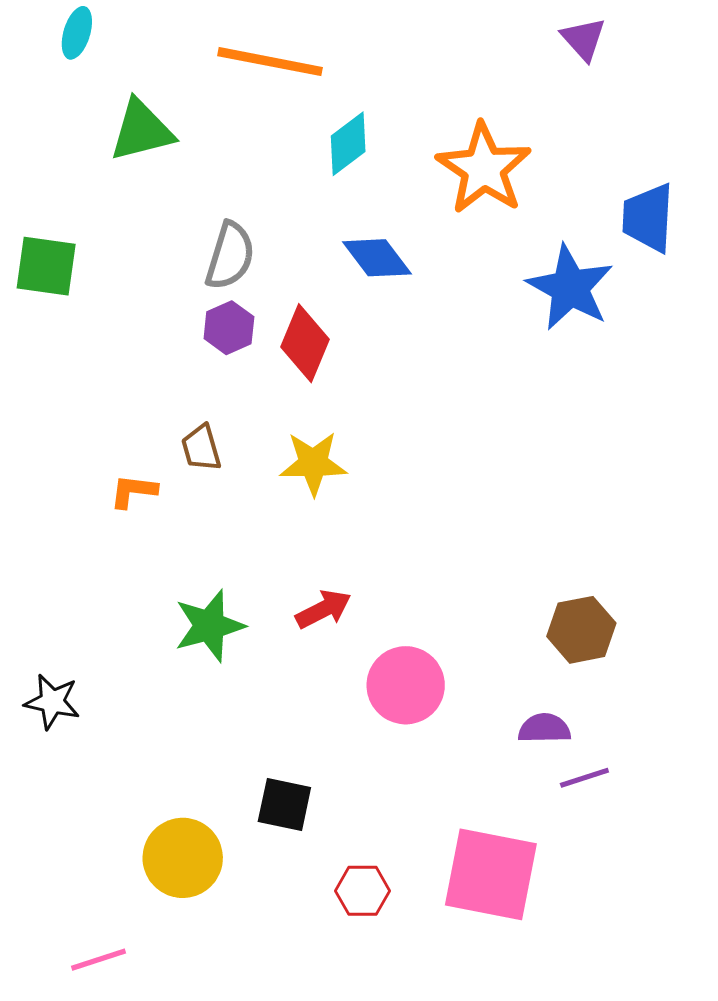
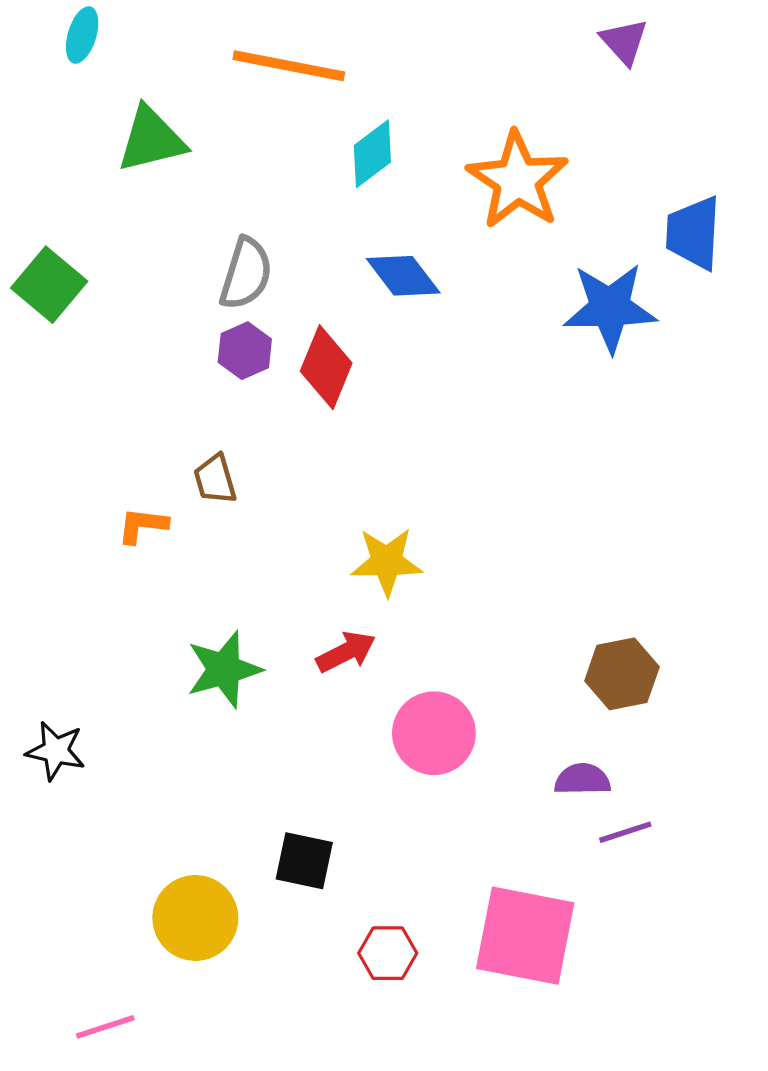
green square: (46, 266) -> (49, 285), turned 32
blue star: (570, 288) -> (610, 308), turned -30
yellow star: (313, 463) -> (387, 562), moved

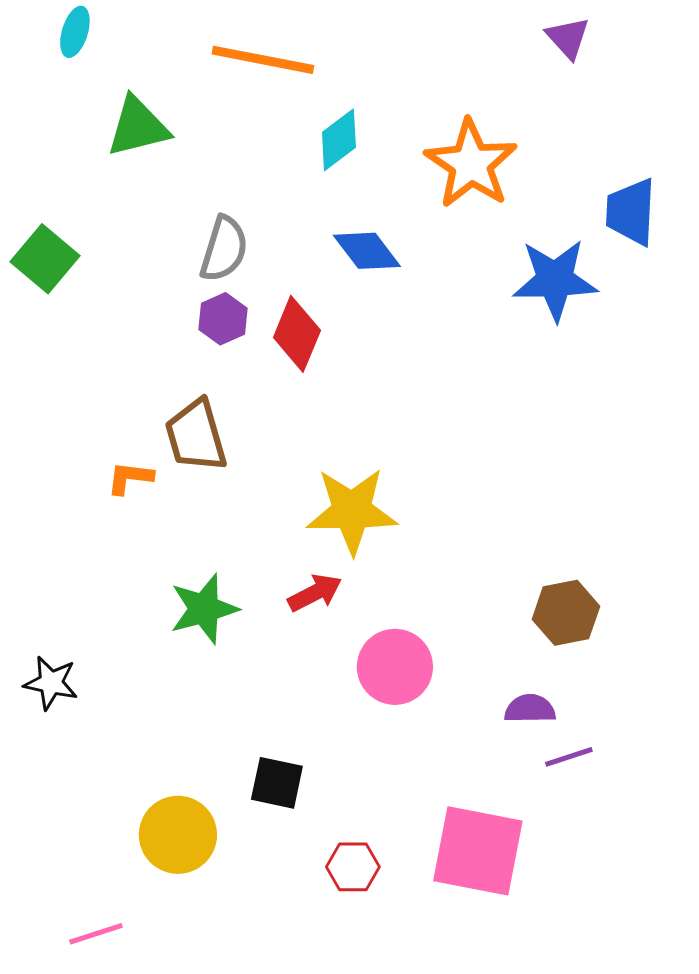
brown trapezoid: (215, 479) -> (196, 436), size x1.6
yellow star: (387, 562) -> (352, 511), size x1.4

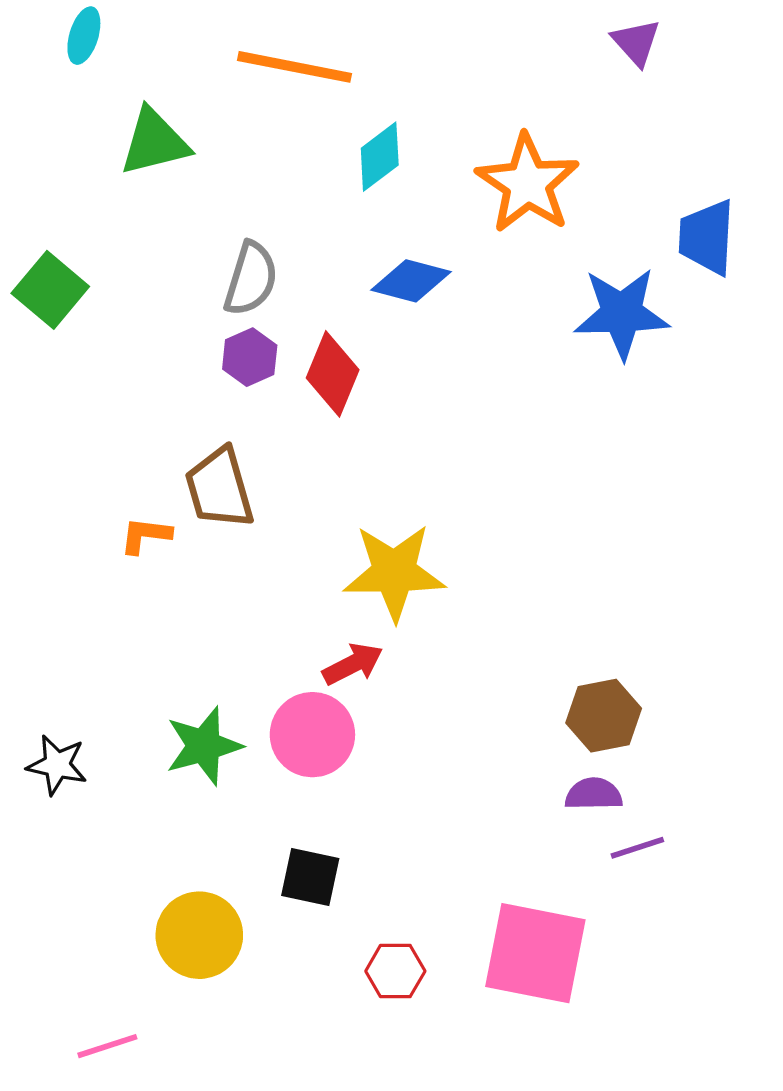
blue diamond: (367, 251) -> (411, 281), turned -38
green star: (204, 609) -> (204, 746), moved
brown hexagon: (566, 613) -> (604, 716), moved
pink circle: (395, 667) -> (312, 735), moved

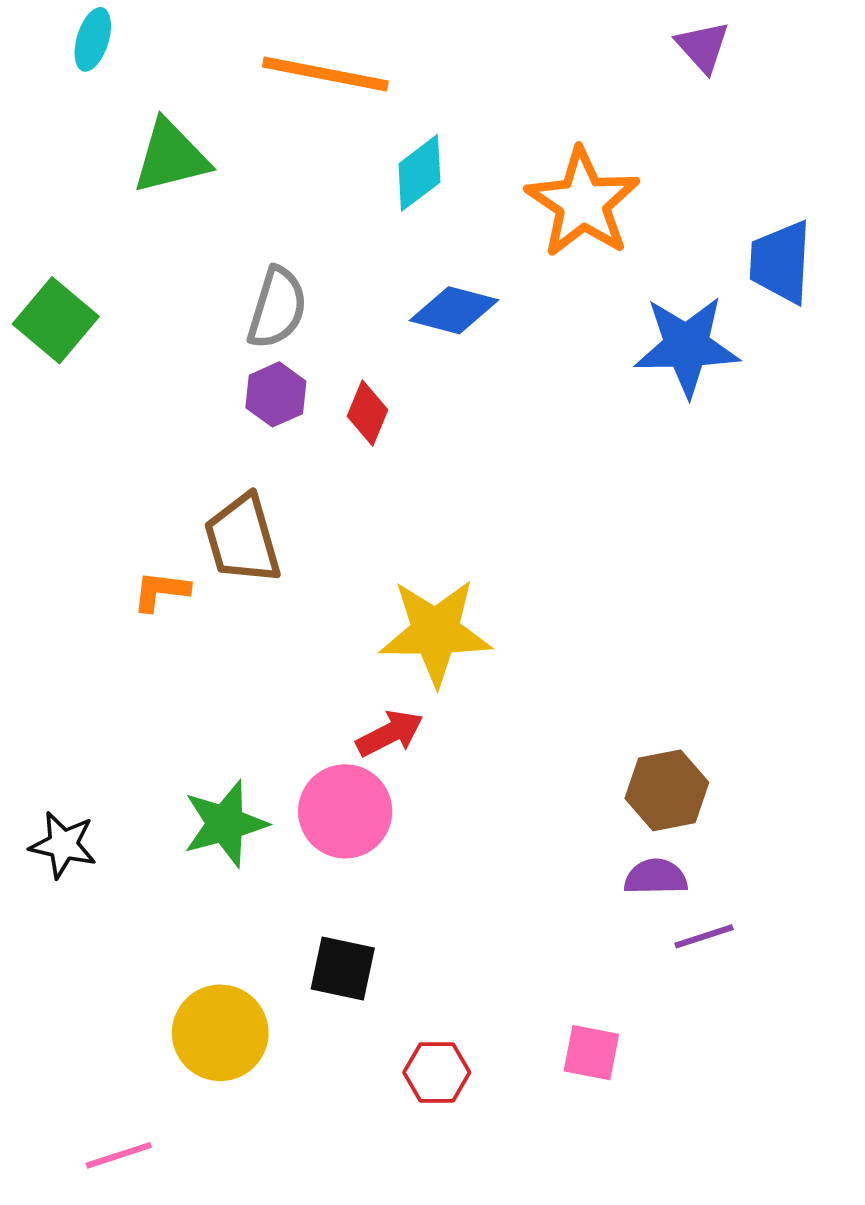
red diamond: (333, 374) -> (367, 413), size x0.7
pink square: (535, 953) -> (591, 1053), size x0.5

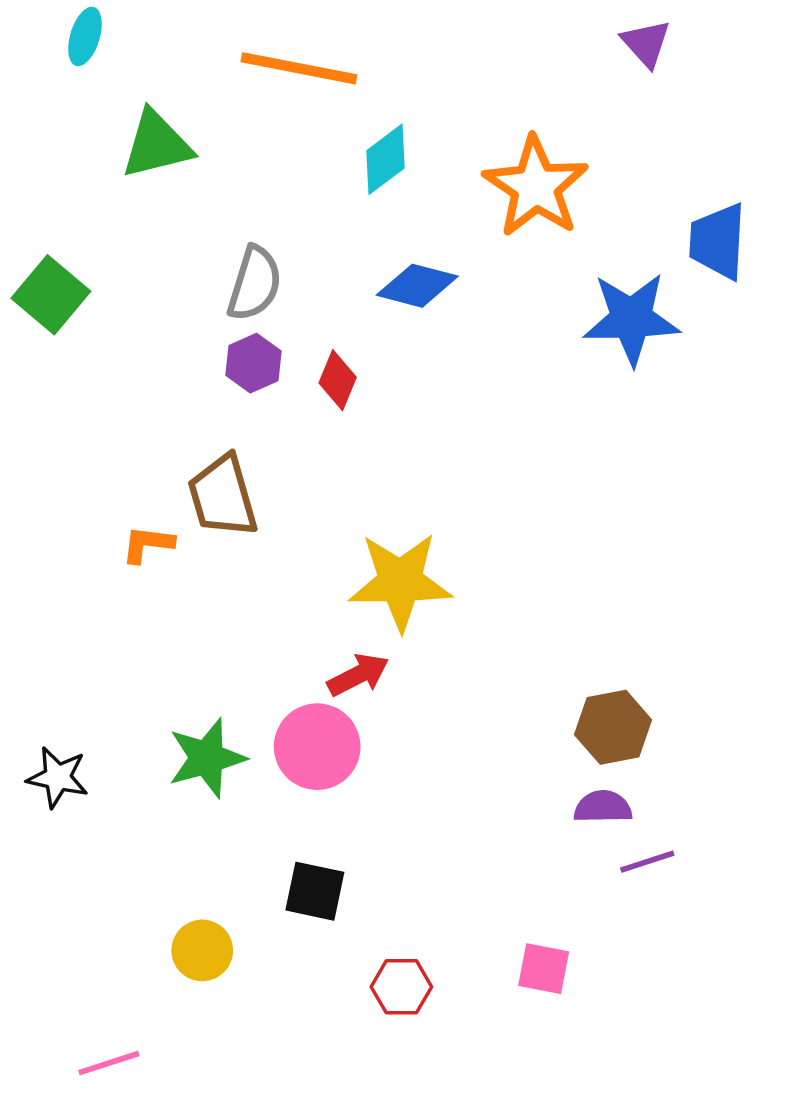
yellow circle: (220, 1033) -> (202, 950), size x0.7

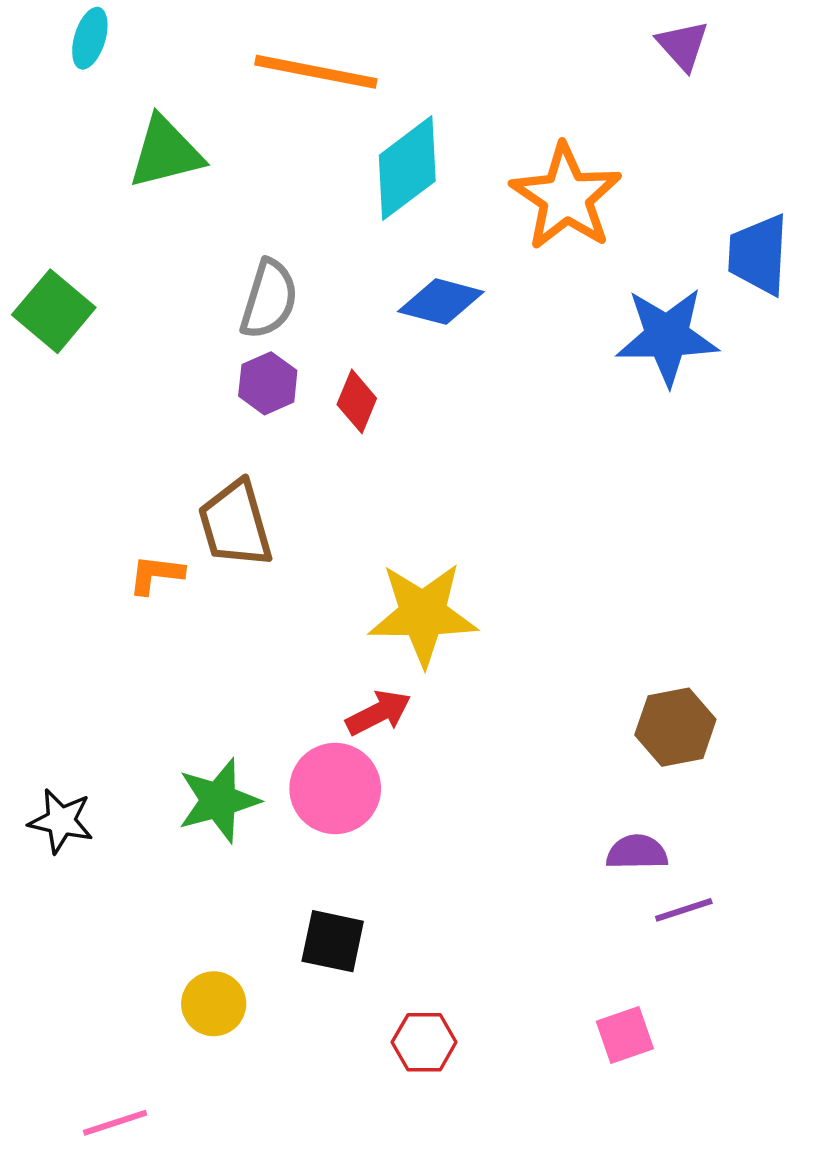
cyan diamond: (385, 159) -> (407, 168), size x1.4
brown hexagon: (613, 727) -> (675, 727), moved
pink square: (544, 969) -> (625, 1035), moved, turned -30

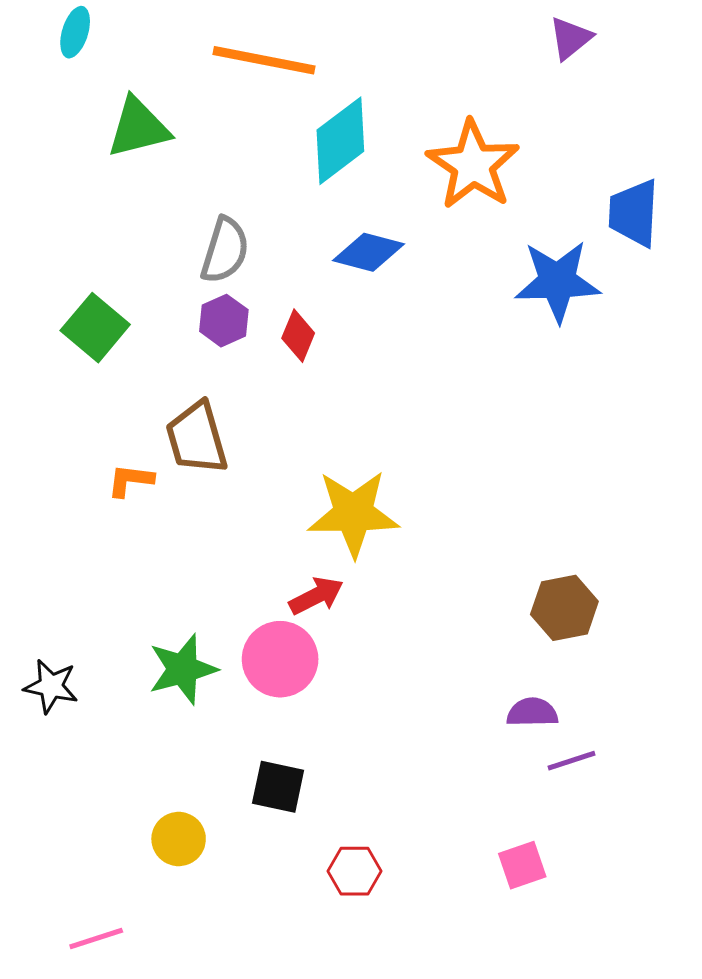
purple triangle: (683, 45) -> (570, 38), turned 33
green square: (54, 311) -> (95, 328), moved

